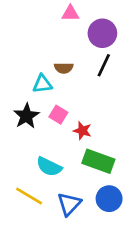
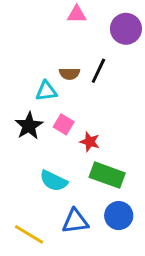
purple circle: (102, 33) -> (126, 29), moved
black line: (104, 65) -> (98, 71), moved
yellow line: (29, 196) -> (29, 234), moved
blue triangle: (69, 204) -> (75, 221), turned 40

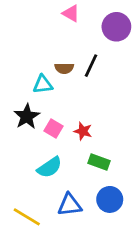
pink triangle: (77, 14) -> (71, 13), turned 30
pink square: (64, 124) -> (54, 128), moved
green rectangle: (107, 175) -> (99, 162), size x0.7
cyan semicircle: (54, 181) -> (49, 167), turned -60

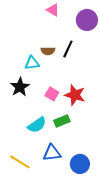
pink square: (54, 128) -> (52, 94), moved
red star: (83, 131) -> (75, 95), moved, size x1.5
green rectangle: (99, 162) -> (62, 121), moved, turned -42
blue circle: (110, 199) -> (80, 164), moved

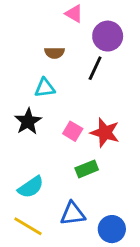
purple circle: (87, 20) -> (108, 36), moved
brown semicircle: (48, 51) -> (55, 53), moved
cyan semicircle: (37, 125) -> (31, 187), moved

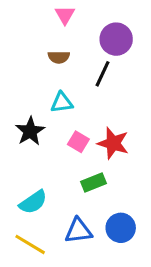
pink triangle: (74, 14) -> (65, 15), moved, turned 30
cyan triangle: (45, 88) -> (62, 103), moved
blue circle: (112, 229) -> (121, 228), moved

